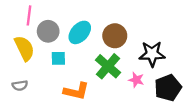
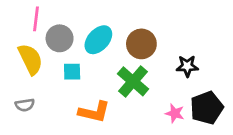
black star: (152, 54) -> (187, 66), size x0.7
pink star: (136, 80) -> (175, 113), moved

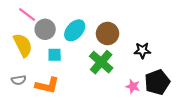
pink line: (36, 19) -> (27, 14), turned -60
orange L-shape: (94, 112) -> (47, 85), moved

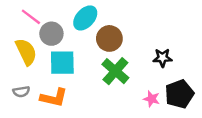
cyan ellipse: (75, 30) -> (85, 18), moved
brown circle: (107, 34) -> (109, 38), moved
cyan square: (55, 55) -> (62, 63), size x1.6

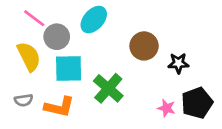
brown circle: (109, 38) -> (144, 46), moved
green cross: (115, 71) -> (108, 88), moved

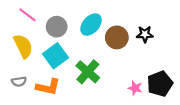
cyan ellipse: (94, 20) -> (91, 25), moved
gray circle: (57, 37) -> (57, 27), moved
black star: (178, 63) -> (145, 34), moved
cyan square: (69, 68) -> (56, 56), turned -35

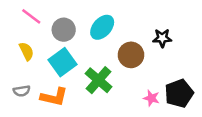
brown circle: (117, 37) -> (131, 55), moved
yellow semicircle: (23, 46) -> (26, 51), size x0.7

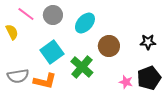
gray circle: (64, 30) -> (53, 15), moved
black star: (162, 38) -> (148, 42), moved
yellow semicircle: (26, 51) -> (12, 32), moved
gray semicircle: (22, 91) -> (18, 76), size x1.5

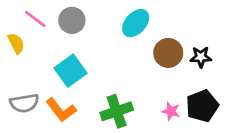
cyan ellipse: (85, 23) -> (136, 23), moved
brown circle: (109, 46) -> (168, 53), moved
green cross: (82, 67) -> (117, 111), moved, turned 30
orange L-shape: (45, 81) -> (61, 110), turned 40

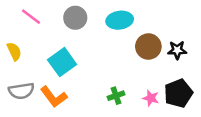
gray circle: (72, 20) -> (75, 18), moved
cyan ellipse: (136, 23) -> (120, 20), turned 40
yellow semicircle: (16, 43) -> (14, 51), moved
green cross: (117, 111) -> (116, 96), moved, size x0.6

